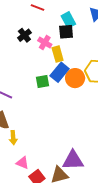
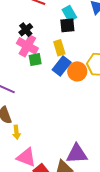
pink cross: (45, 43) -> (27, 46), moved, size x1.5
green square: (42, 81) -> (35, 60), moved
pink triangle: (22, 163) -> (26, 157), size x1.5

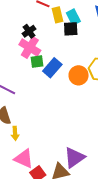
yellow rectangle: (59, 48) -> (58, 15), moved
blue rectangle: (62, 66) -> (52, 68), moved
purple triangle: (77, 154) -> (74, 158), turned -35

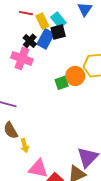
black cross: (29, 31) -> (30, 41), moved
green square: (37, 62) -> (62, 83), moved
blue rectangle: (52, 68) -> (46, 39), moved

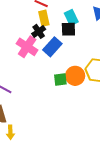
yellow rectangle: (42, 21) -> (44, 18), moved
blue rectangle: (46, 39) -> (52, 47), moved

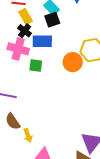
blue rectangle: (52, 47) -> (42, 41), turned 66
green square: (60, 80) -> (36, 66), moved, turned 32

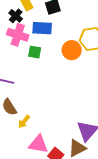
black cross: (25, 31) -> (16, 16), moved
yellow arrow: (28, 135) -> (24, 122), turned 56

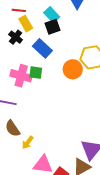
blue rectangle: (42, 28) -> (42, 48), turned 42
pink cross: (18, 35) -> (21, 76), moved

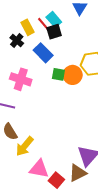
red line: (19, 10) -> (43, 24), moved, turned 40
green square: (36, 73) -> (58, 74), moved
yellow arrow: (28, 142) -> (25, 146), size x1.5

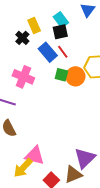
red line: (43, 24) -> (63, 52), moved
yellow arrow: (25, 146) -> (23, 168), moved
pink triangle: (39, 169) -> (35, 156), moved

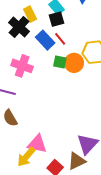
black cross: (22, 38) -> (19, 27), size x1.5

